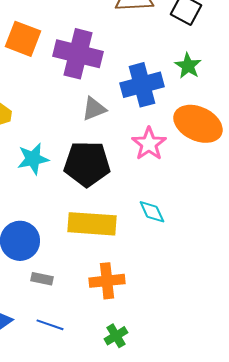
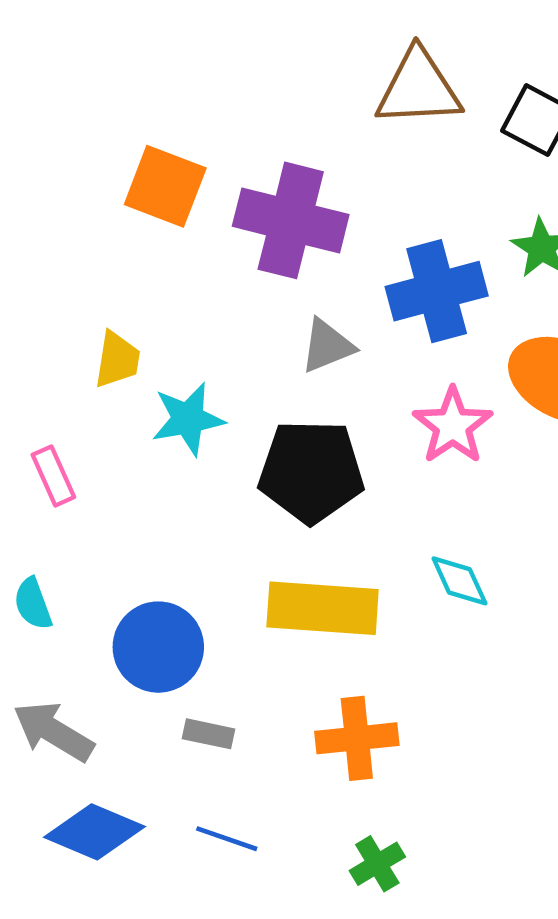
cyan star: (33, 159) -> (188, 419), moved

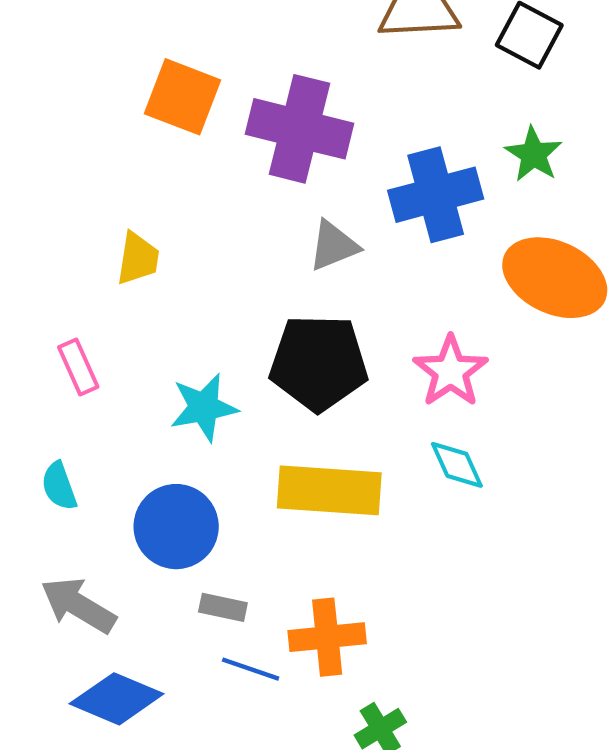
cyan star: (188, 419) -> (204, 407), moved
pink star: (453, 426) -> (451, 371), moved
orange cross: (357, 738) -> (327, 637), moved
blue line: (227, 839) -> (251, 669), moved

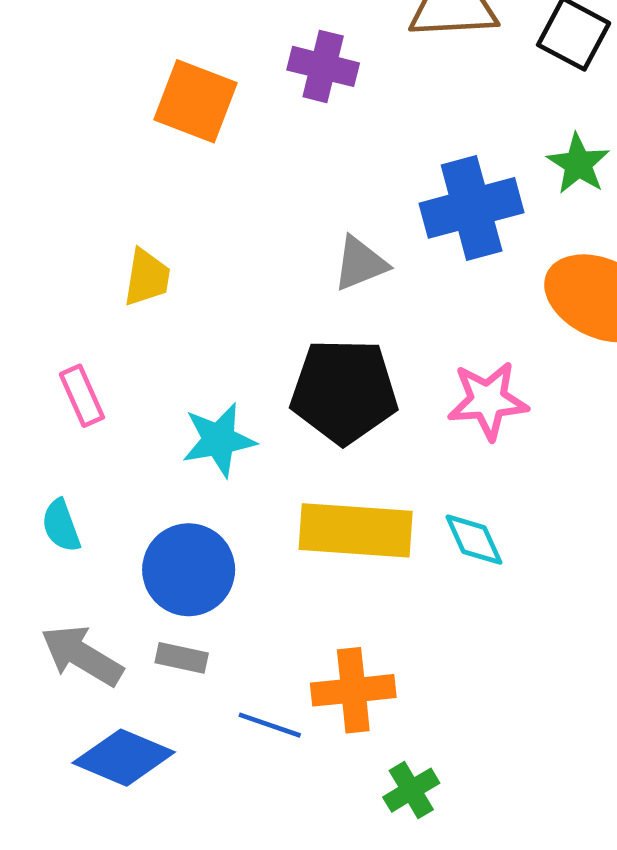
purple cross: (300, 129) -> (323, 66), moved, size x0.6
pink star: (451, 371) -> (488, 400), turned 30
cyan diamond: (457, 465) -> (474, 540), moved
gray rectangle: (223, 607) -> (182, 658), moved

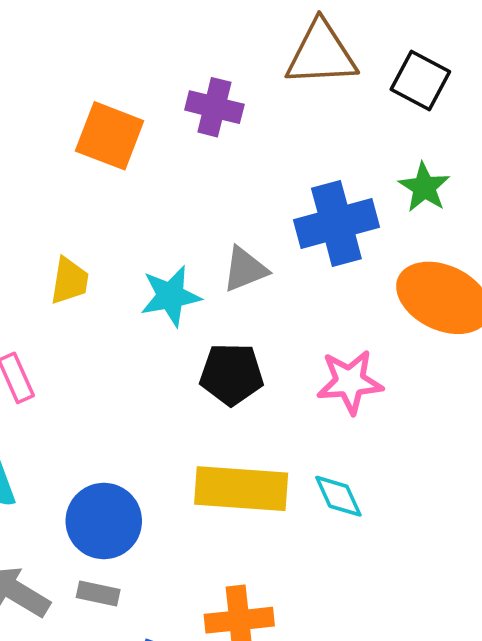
black pentagon: (344, 391) -> (232, 374), size x0.7
cyan star: (219, 440) -> (171, 296), moved

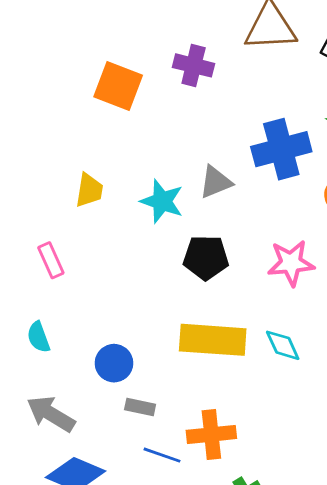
cyan star: (171, 296) -> (162, 201), turned 30
blue circle: (104, 521) -> (114, 363), size x0.7
gray rectangle: (98, 593) -> (140, 407), moved

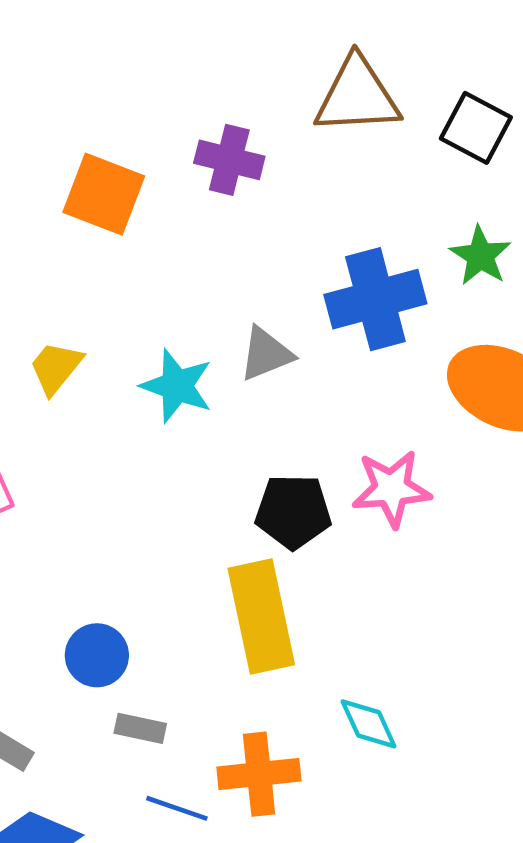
yellow trapezoid: (89, 190) -> (56, 368), turned -150
black pentagon: (206, 258) -> (293, 511), moved
yellow rectangle: (213, 340) -> (261, 616), turned 74
cyan diamond: (283, 345) -> (369, 724), moved

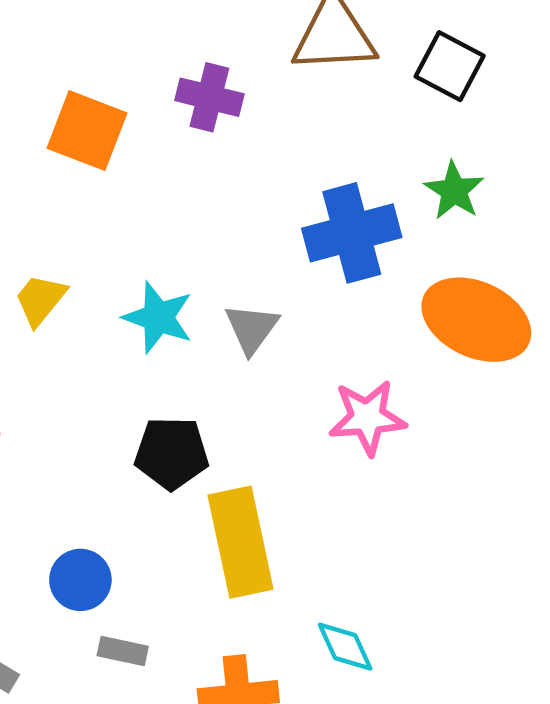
gray triangle: (266, 354) -> (252, 329), moved, turned -32
black pentagon: (293, 511) -> (172, 453), moved

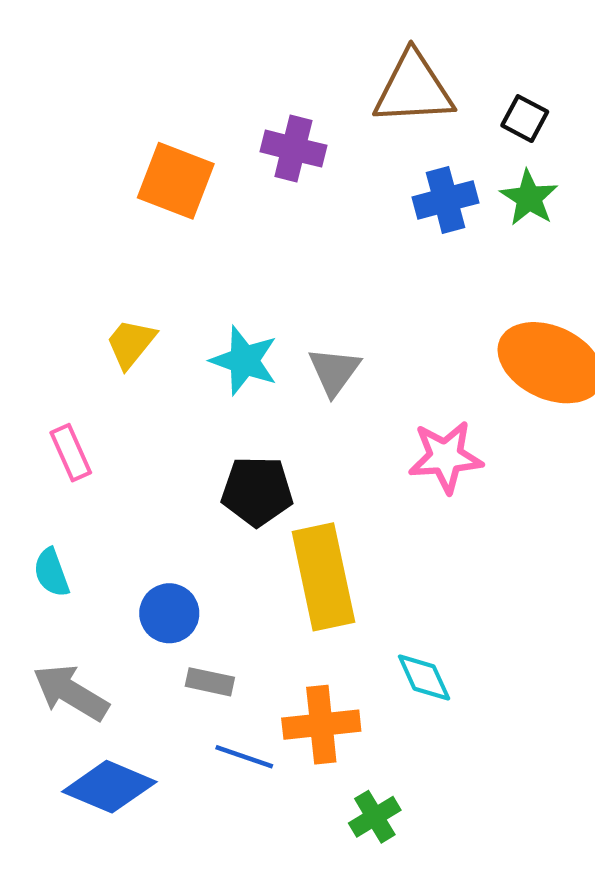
black square: (450, 66) -> (525, 119), size x0.7
green star: (454, 191) -> (529, 198), moved
blue cross: (352, 233) -> (446, 200), moved, size x0.7

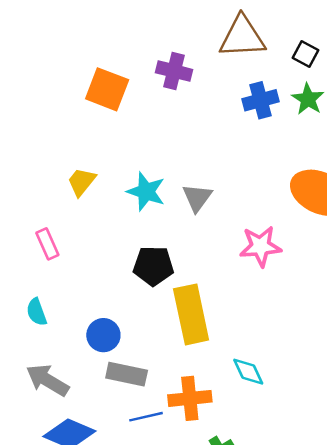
gray rectangle: (210, 682) -> (127, 374), size x1.5
blue line: (244, 757) -> (146, 417), turned -32

